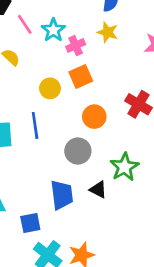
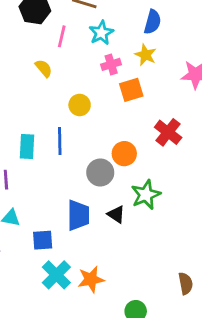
pink line: (25, 24) -> (62, 36), turned 40
cyan star: (53, 30) -> (101, 33), moved
orange square: (81, 76) -> (131, 90), moved
orange circle: (94, 117) -> (124, 154), moved

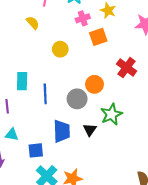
blue line: (60, 141) -> (45, 94), moved
black triangle: (116, 214) -> (90, 130), turned 32

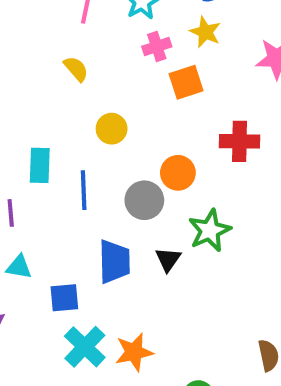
yellow semicircle: (33, 23) -> (76, 69), moved
yellow circle: (60, 49) -> (112, 129), moved
red cross: (127, 68) -> (239, 141), turned -36

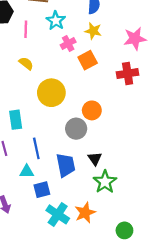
yellow circle: (112, 129) -> (51, 93), size x1.6
red cross: (239, 141) -> (128, 74), moved
blue line: (84, 190) -> (36, 148), moved
green star: (210, 230) -> (105, 182), moved
cyan triangle: (19, 267) -> (27, 171), moved

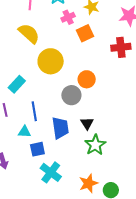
yellow semicircle: (26, 63) -> (29, 33), size x1.6
cyan rectangle: (16, 120) -> (17, 84), turned 48
orange star: (85, 213) -> (88, 183), moved

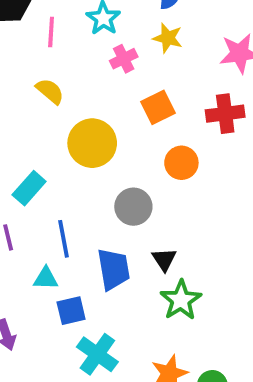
yellow semicircle: (29, 33) -> (50, 91), size x0.7
orange square: (85, 33) -> (158, 107), moved
orange circle: (87, 79) -> (181, 163), moved

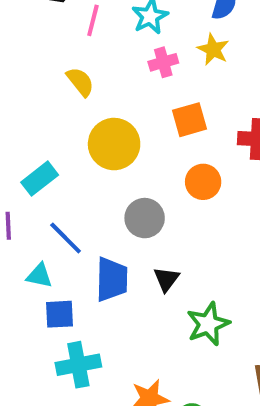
blue line: (64, 239) -> (66, 238), turned -45
green star: (181, 300) -> (208, 324), moved
cyan cross: (97, 354) -> (78, 365), turned 33

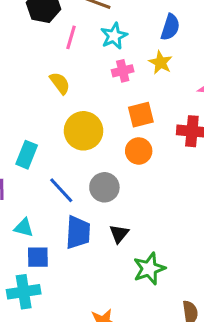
cyan rectangle: (40, 179) -> (27, 155), turned -32
orange circle: (203, 182) -> (139, 151), moved
blue line: (66, 238) -> (61, 190), moved
cyan cross: (78, 365) -> (24, 292), moved

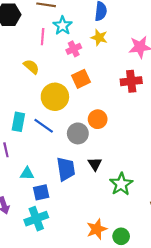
pink line: (71, 37) -> (43, 37), moved
orange square: (141, 115) -> (81, 79), moved
orange circle: (139, 151) -> (98, 119), moved
blue line: (61, 190) -> (44, 126), moved

